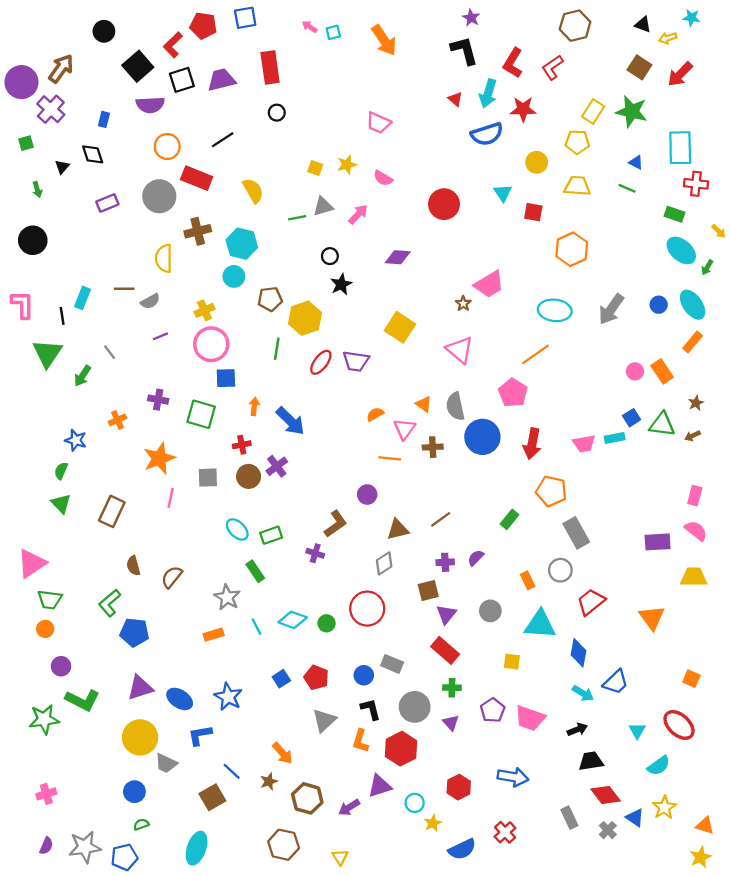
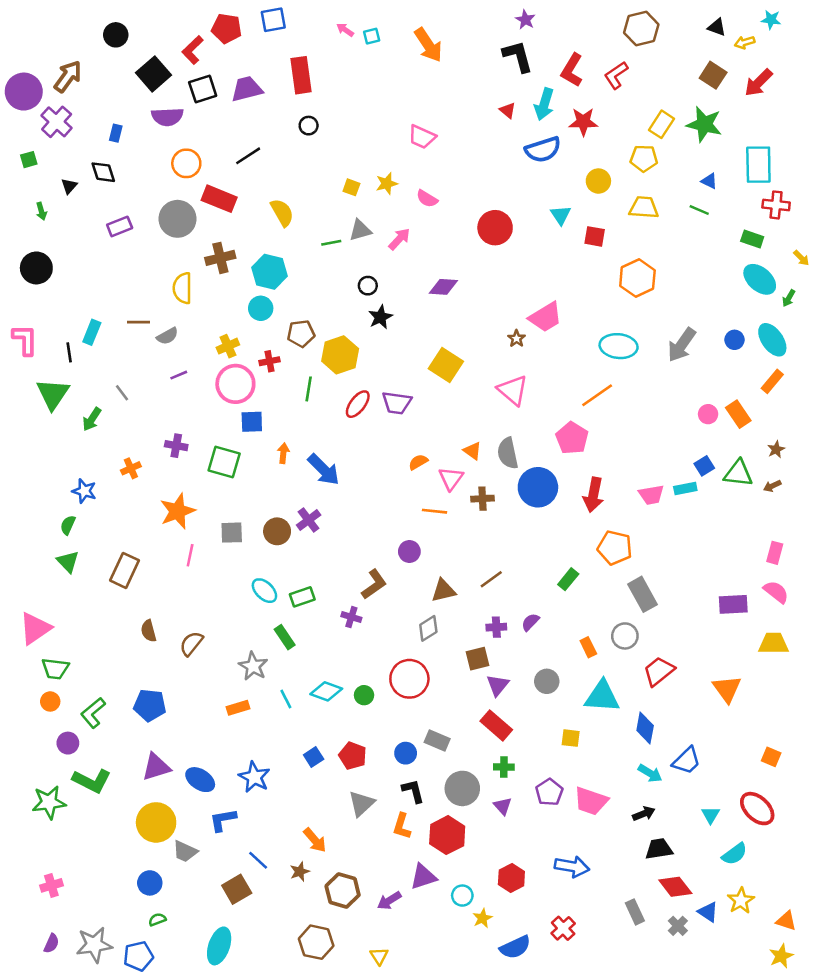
red cross: (242, 445) -> (269, 361), moved
green L-shape: (110, 603) -> (93, 713), moved

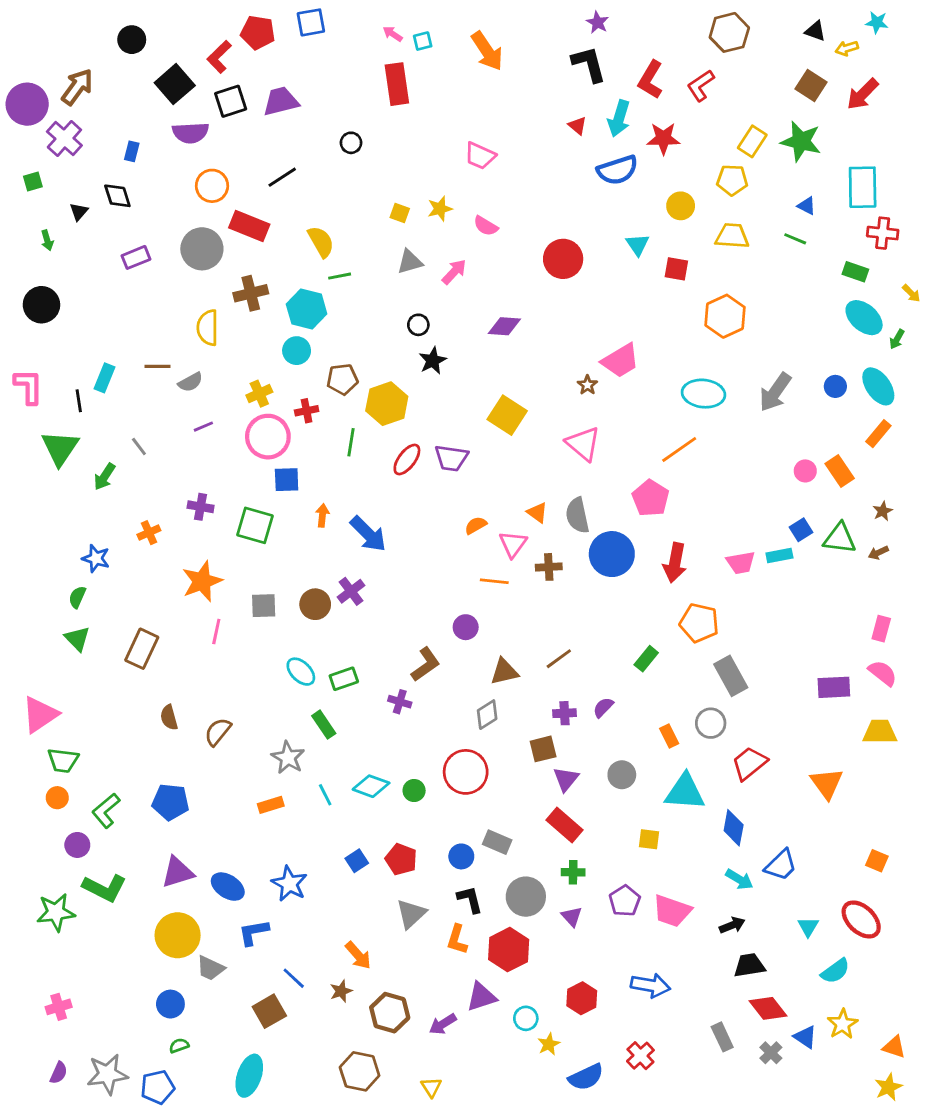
red rectangle: (301, 75) -> (397, 84), moved
green line: (331, 243) -> (340, 276), moved

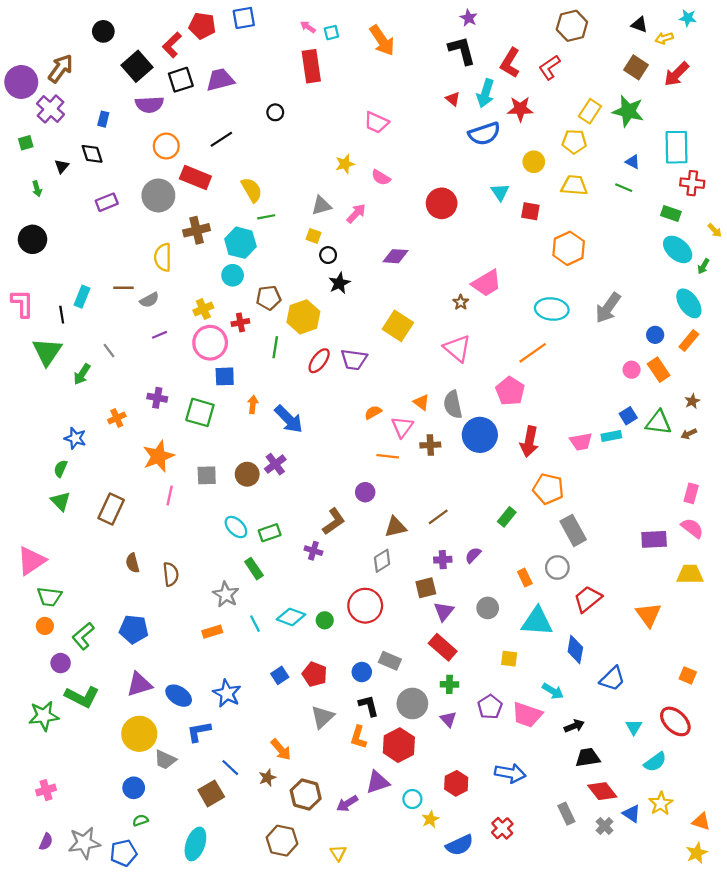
yellow square: (400, 213) -> (313, 236), moved
blue circle: (835, 386) -> (655, 335), moved
brown semicircle: (218, 732) -> (171, 574), turned 135
cyan arrow: (739, 879) -> (553, 691), moved

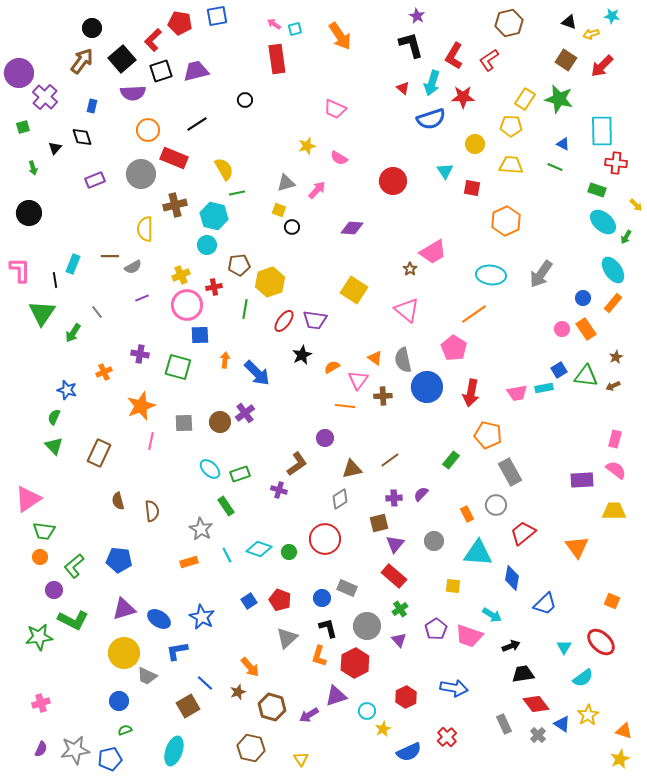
brown arrow: (61, 68) -> (82, 61), moved
black star: (339, 283) -> (302, 355), moved
green cross: (449, 684) -> (400, 609), turned -35

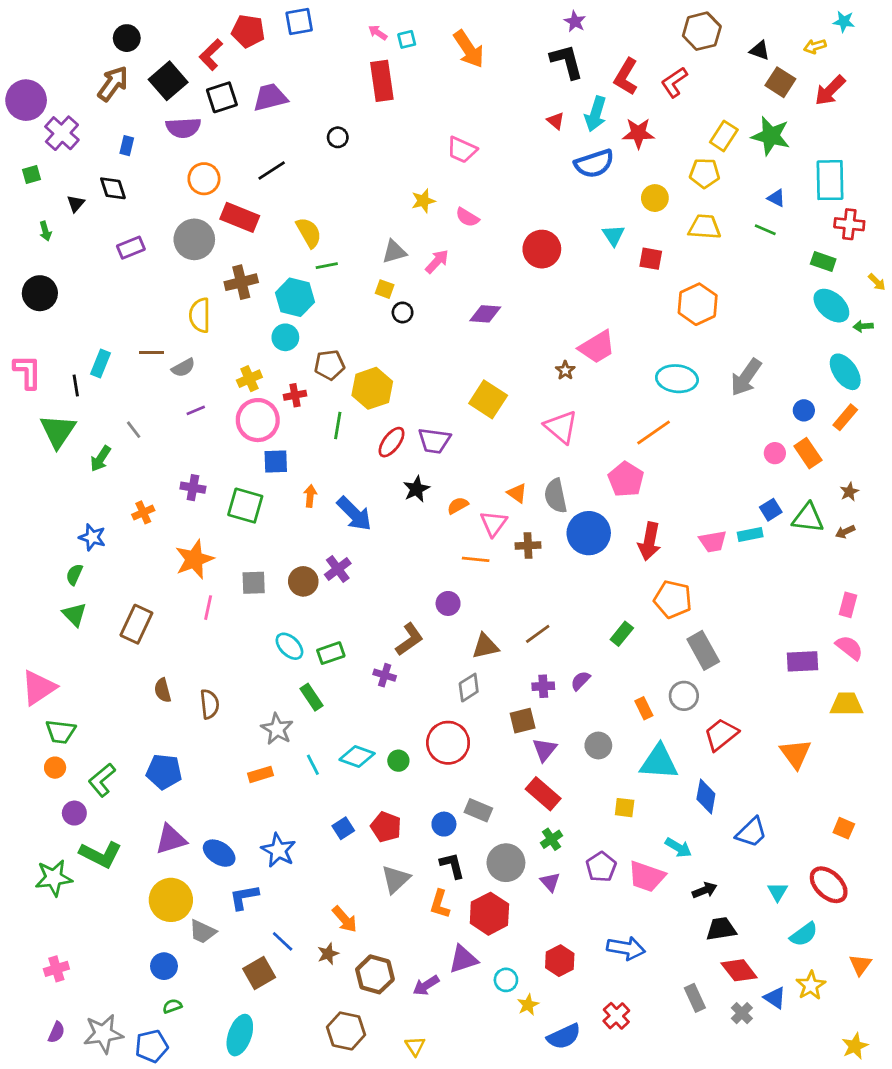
black triangle: (569, 22) -> (760, 50), moved
green arrow: (626, 237) -> (863, 326), turned 56
orange triangle: (624, 731) -> (860, 965), moved, turned 48

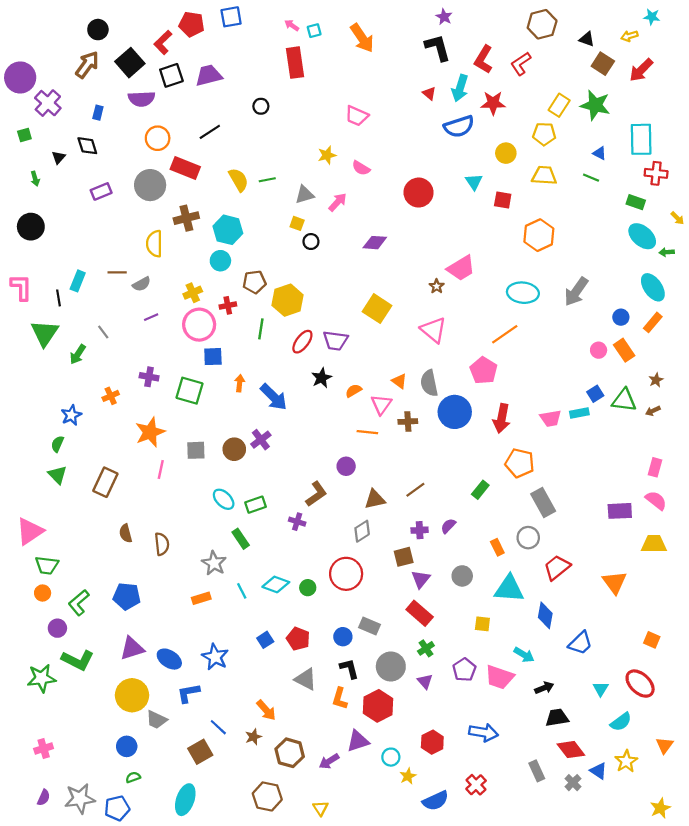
green line: (327, 266) -> (267, 180), moved
blue star: (92, 537) -> (71, 415), turned 30
gray triangle: (396, 879) -> (306, 679), turned -50

